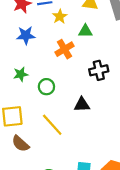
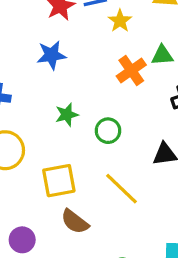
green triangle: (85, 31) -> (162, 55), moved
blue star: (26, 35) -> (51, 55), moved

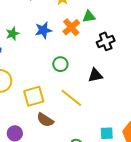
blue star: (51, 55) -> (43, 30), moved
green star: (67, 115) -> (13, 34), moved

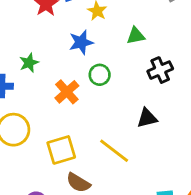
orange cross: (71, 27) -> (67, 92), moved
blue star: (43, 30) -> (81, 42), moved
green circle: (60, 64) -> (100, 75), moved

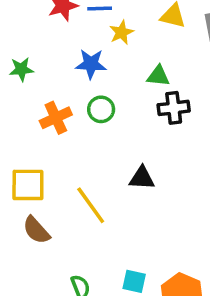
black cross: (160, 70) -> (174, 108), moved

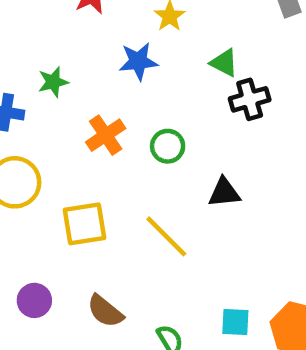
green triangle: (158, 76) -> (224, 63), turned 30
green circle: (101, 109) -> (168, 146), moved
brown semicircle: (36, 230) -> (105, 311), moved

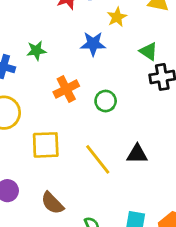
black triangle: (224, 193) -> (137, 154), moved

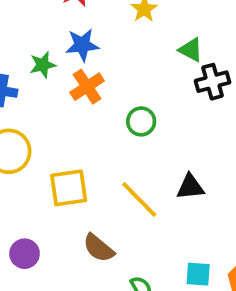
blue star: (93, 44) -> (82, 45), moved
orange cross: (66, 89) -> (87, 87), moved
brown semicircle: (52, 203) -> (99, 248), moved

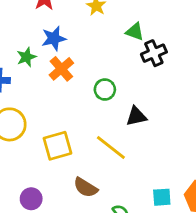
black triangle: (190, 187) -> (136, 116), moved

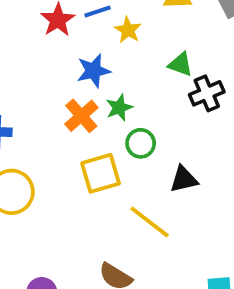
blue star: (54, 38) -> (94, 71), moved
green star: (26, 57) -> (119, 108), moved
yellow square: (57, 146) -> (101, 173), moved

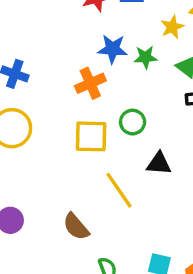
yellow star: (128, 30) -> (172, 27), moved
green star: (119, 108) -> (146, 57), moved

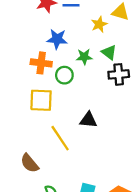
green star: (146, 57) -> (84, 57), moved
orange cross: (90, 83) -> (41, 63), turned 30
green circle: (133, 122) -> (64, 75), moved

